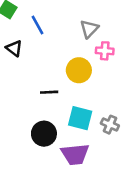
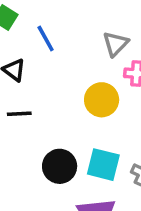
black line: (49, 92) -> (19, 114), moved
black circle: (44, 134) -> (60, 166), moved

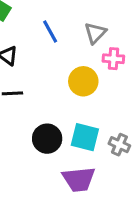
blue line: (46, 39) -> (50, 32), moved

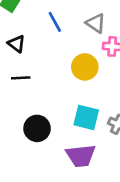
gray triangle: (95, 33) -> (96, 23), turned -40
black circle: (47, 139) -> (37, 128), moved

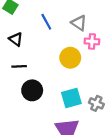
cyan square: (86, 117) -> (71, 98), turned -30
black circle: (37, 128) -> (32, 90), moved

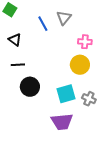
gray triangle: (79, 23) -> (64, 18), moved, turned 35
yellow circle: (70, 58) -> (80, 65), moved

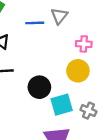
blue line: (43, 24) -> (35, 23), turned -63
black circle: (30, 87) -> (39, 87), moved

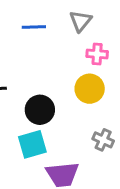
gray triangle: (59, 16) -> (81, 21), moved
cyan square: (62, 105) -> (32, 144), moved

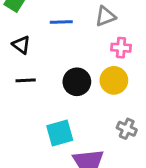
gray triangle: (81, 21) -> (105, 16), turned 30
black circle: (40, 110) -> (77, 82), moved

